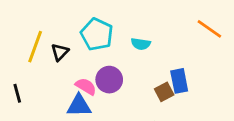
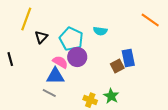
cyan pentagon: (97, 34) -> (71, 39), moved
yellow line: (35, 47) -> (26, 19), moved
black line: (17, 93) -> (10, 59), moved

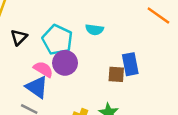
brown square: (117, 66) -> (116, 74), turned 32
blue triangle: (55, 76) -> (37, 87), turned 36

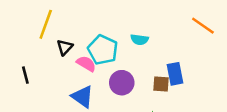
purple circle: (65, 63) -> (122, 83), moved
pink semicircle: (43, 69) -> (86, 64), moved

